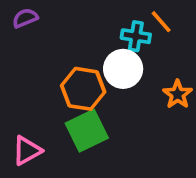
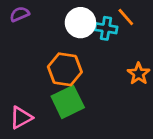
white circle: (123, 69) -> (80, 23), moved

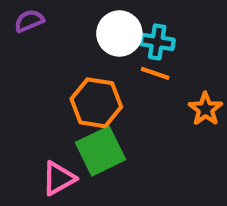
orange line: (126, 17) -> (155, 73), moved, turned -30
pink triangle: (21, 118) -> (59, 178), moved

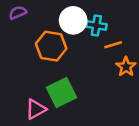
orange line: (155, 73) -> (113, 45), moved, turned -36
orange hexagon: (96, 103) -> (51, 46), moved

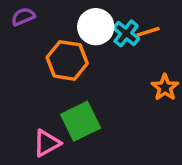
cyan cross: (96, 26) -> (126, 33), turned 30
orange line: (113, 45) -> (148, 32), moved

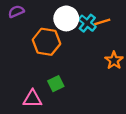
green square: (81, 121) -> (56, 84), size x0.6
pink triangle: (47, 143) -> (33, 99), turned 30

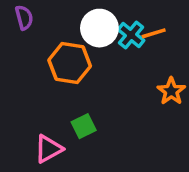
purple semicircle: (16, 11) -> (24, 18), turned 98
pink triangle: (33, 99) -> (49, 149), turned -30

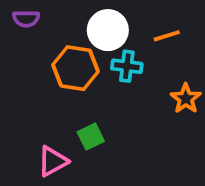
purple semicircle: (24, 18) -> (26, 19), turned 105
cyan cross: (131, 35) -> (127, 66), moved, turned -32

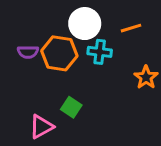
purple semicircle: (26, 19) -> (28, 52), moved
green square: (91, 137) -> (71, 107), turned -30

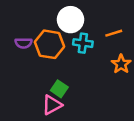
orange line: (131, 28) -> (114, 33), moved
pink triangle: (41, 127) -> (52, 105), moved

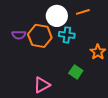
orange line: (114, 33) -> (83, 12), moved
green square: (59, 89) -> (76, 72), moved

